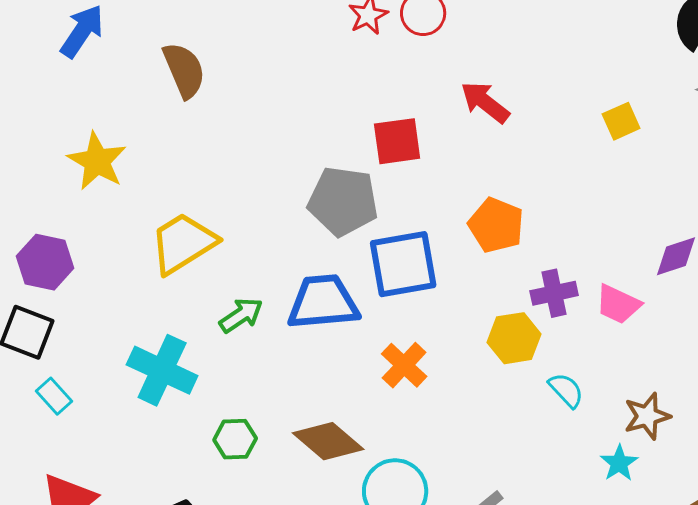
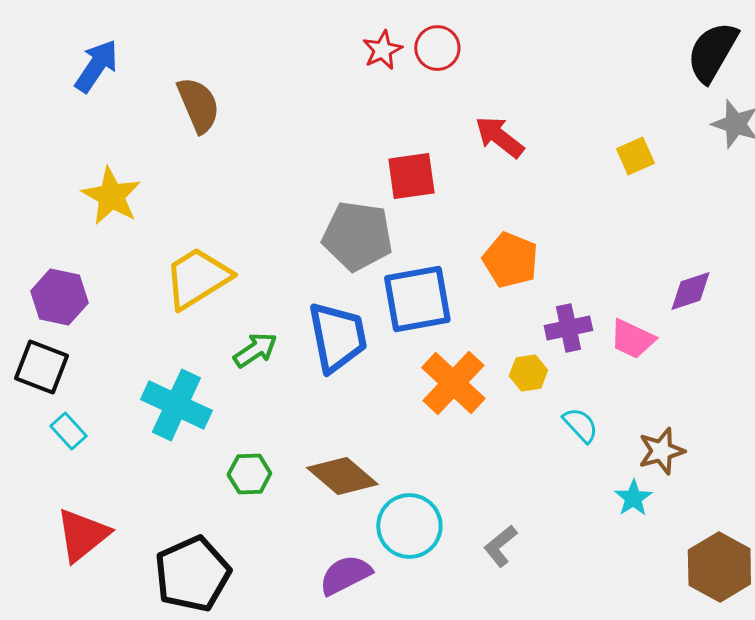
blue trapezoid: (323, 302) -> (337, 337), turned 84
yellow hexagon: (514, 338) -> (528, 373), size x0.7
orange cross: (404, 365) -> (453, 383), moved, size x1.4

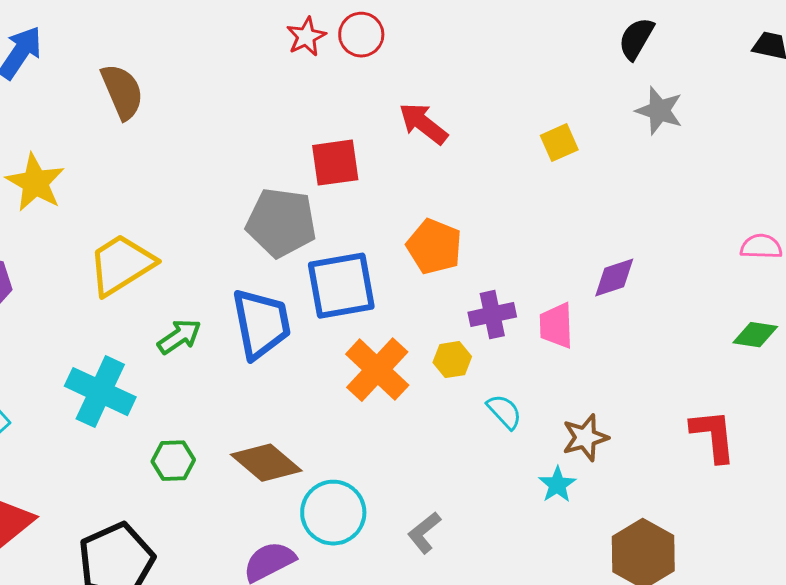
black semicircle: (712, 52) -> (636, 39), size x0.7
pink trapezoid: (632, 339) -> (556, 326), turned 63

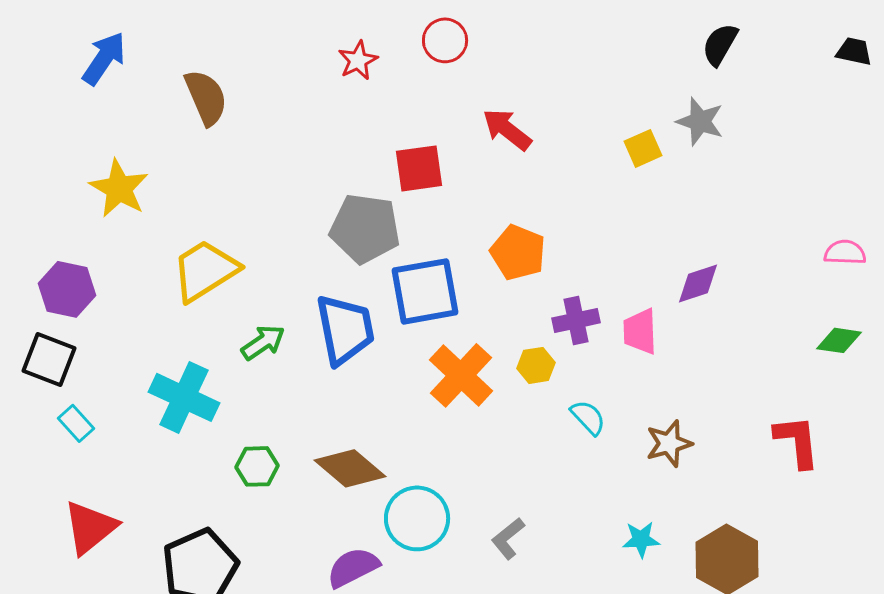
red star: (306, 37) -> (358, 60), moved
gray star: (659, 111) -> (700, 121), moved
cyan star: (557, 485) -> (641, 539), moved, turned 30

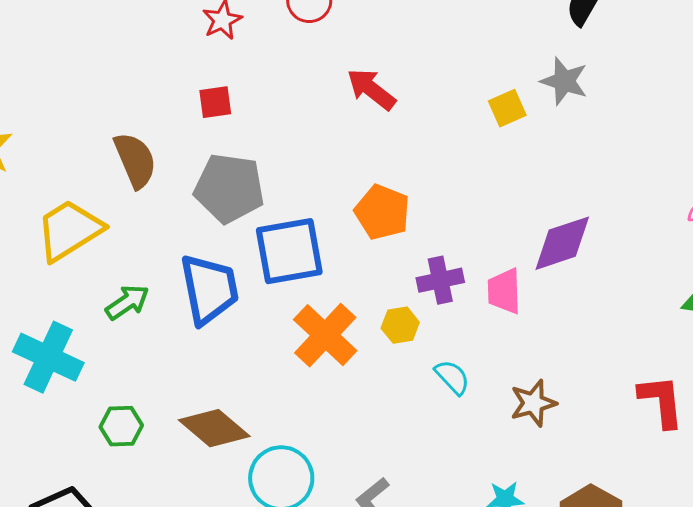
brown semicircle: (206, 97) -> (135, 160), moved
red square: (419, 168) -> (215, 102), moved, size x0.7
purple diamond: (698, 283) -> (562, 243), size x1.4

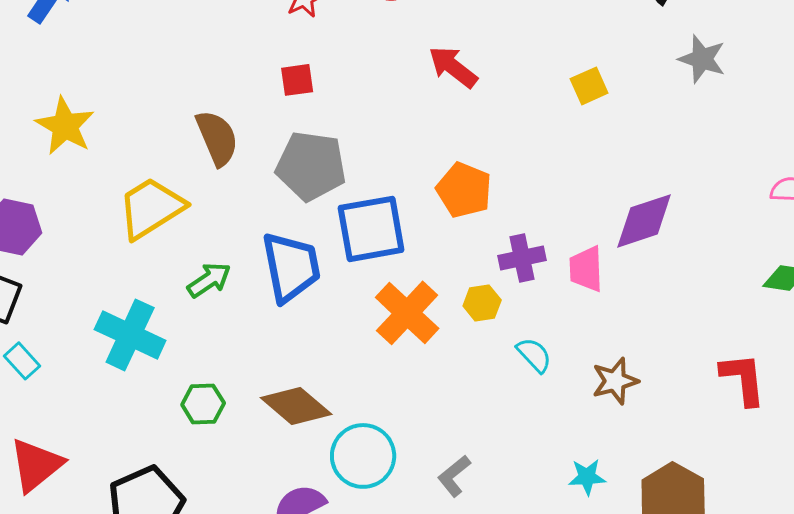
gray star: (564, 81) -> (702, 59), moved

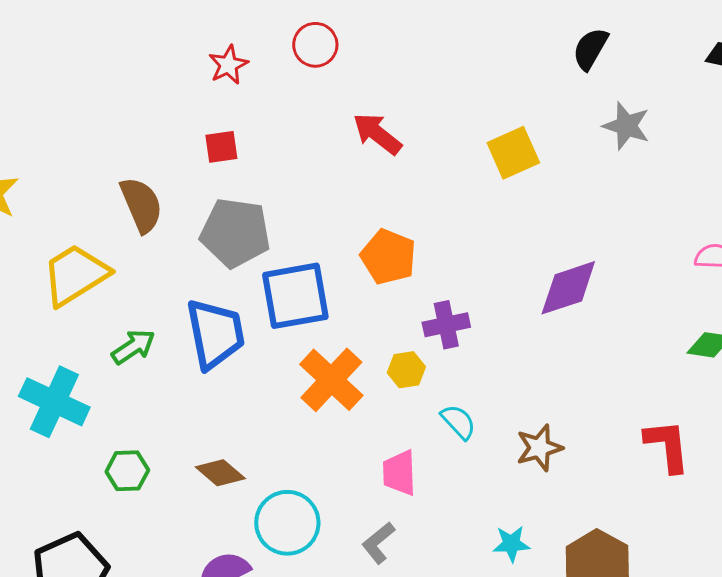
yellow square: (589, 86) -> (513, 153), size x1.4
pink trapezoid: (586, 269) -> (399, 473), moved
brown diamond: (296, 406) -> (220, 473), size x0.7

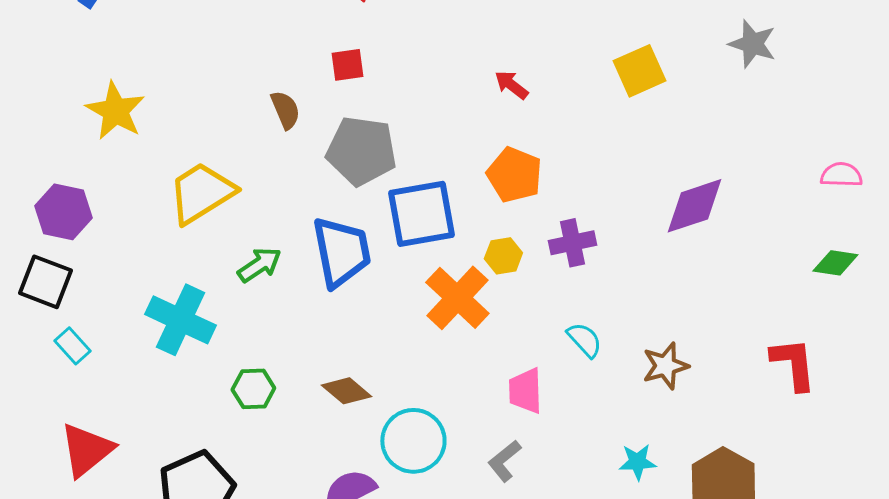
red arrow: (377, 134) -> (511, 85), moved, size x0.7
brown semicircle: (141, 205) -> (285, 110), moved, size x0.7
yellow hexagon: (406, 370) -> (503, 256), moved

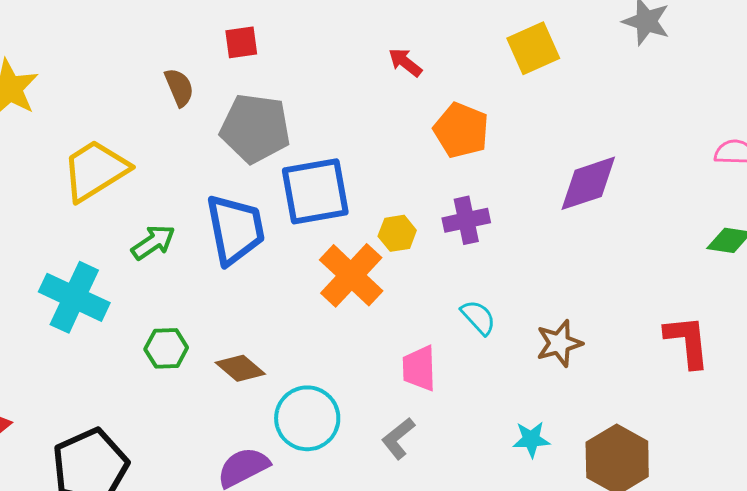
orange pentagon: (514, 175) -> (461, 130), moved
green hexagon: (253, 389) -> (166, 348), moved

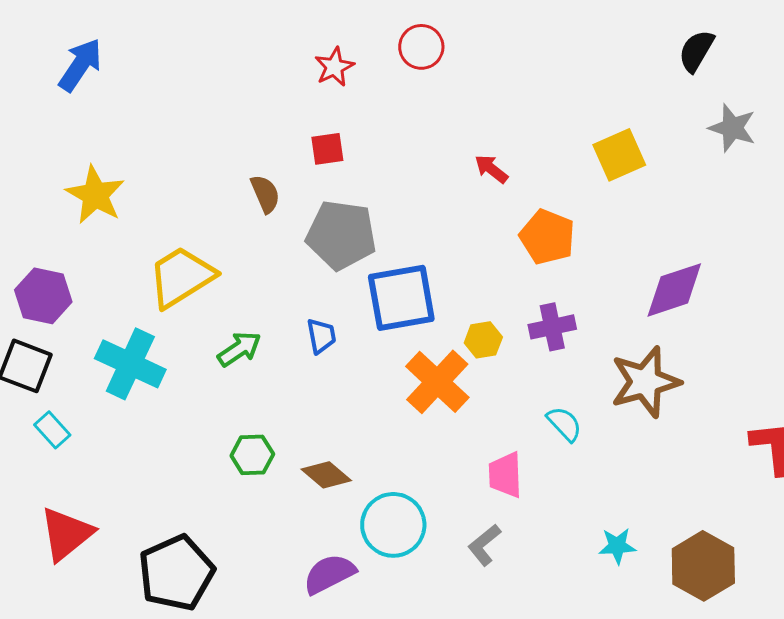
blue trapezoid: (235, 229) -> (321, 336), size x0.5
cyan cross: (74, 297) -> (130, 364), moved
brown star: (559, 343) -> (645, 382), moved, size x1.5

